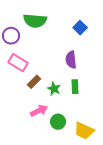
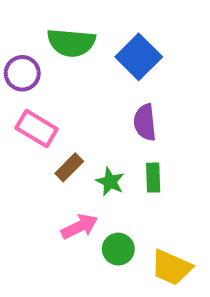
blue square: (80, 28) -> (139, 57), moved, size x1.5

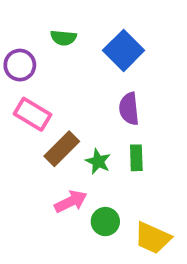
green semicircle: (71, 43) -> (63, 38), size x0.6
brown rectangle: (69, 167) -> (62, 149), size x1.4

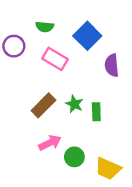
purple semicircle: (129, 109) -> (112, 65), moved
pink rectangle: (33, 114) -> (55, 59), moved
green star: (98, 161) -> (74, 104), moved

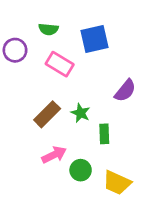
blue square: (87, 36) -> (95, 39), turned 32
purple semicircle: (112, 65) -> (125, 91), moved, turned -135
green rectangle: (96, 112) -> (104, 134), moved

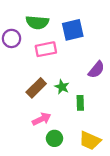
green semicircle: (48, 29) -> (37, 22), size x1.5
pink rectangle: (60, 64) -> (46, 49), turned -42
green circle: (81, 170) -> (54, 138), moved

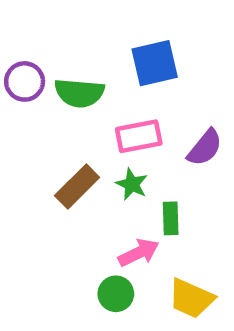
green semicircle: (37, 22) -> (79, 93), moved
pink rectangle: (46, 49) -> (139, 136), moved
pink arrow: (42, 119) -> (139, 253), moved

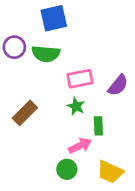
blue square: (155, 63) -> (54, 18), moved
brown rectangle: (77, 187) -> (25, 113), moved

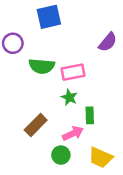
green semicircle: (46, 54) -> (42, 66), moved
purple semicircle: (118, 85) -> (108, 42), moved
brown rectangle: (25, 113) -> (36, 125), moved

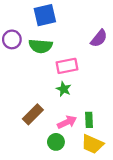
green semicircle: (42, 66) -> (41, 46), moved
green rectangle: (90, 115) -> (89, 120), moved

